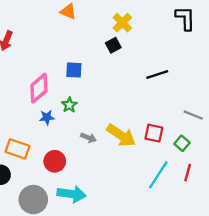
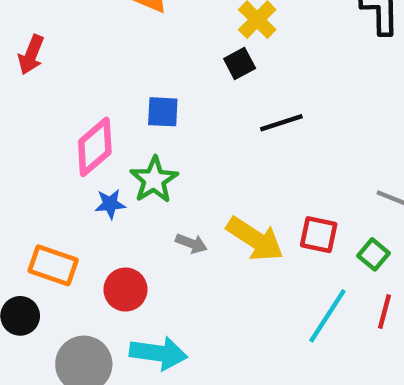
black line: (157, 75) -> (281, 123), moved
green star: (69, 105) -> (154, 180), size x1.5

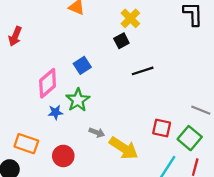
blue square: (163, 112) -> (82, 65), turned -36
yellow arrow: (255, 239) -> (124, 148), moved
green square: (373, 254) -> (190, 138), size x1.5

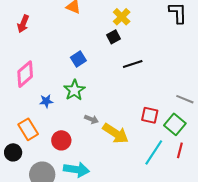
red arrow: (15, 36) -> (23, 24), moved
pink diamond: (48, 83) -> (25, 74), moved
blue star: (55, 112) -> (46, 101), moved
orange rectangle: (26, 144) -> (28, 129), turned 40

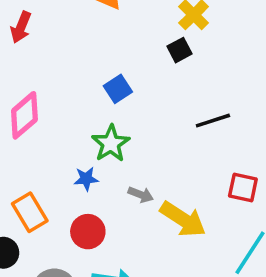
black line: (133, 64) -> (213, 121), moved
blue star: (46, 101) -> (86, 179), moved

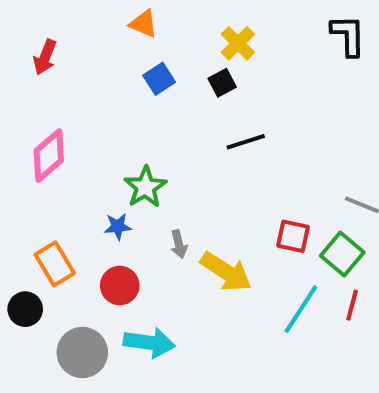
blue square: (118, 89) -> (159, 79), moved
black line: (213, 121) -> (246, 142), moved
gray arrow: (141, 195) -> (179, 244), turned 55

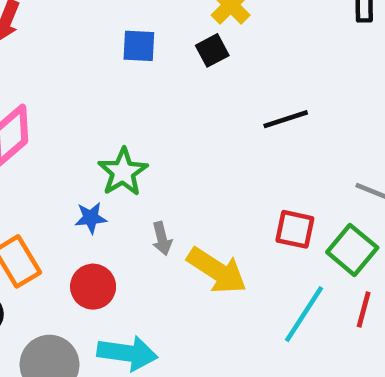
blue square: (159, 79) -> (139, 46), turned 36
black line: (246, 142) -> (286, 119), moved

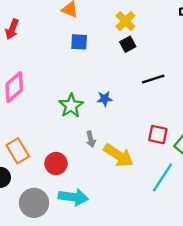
black square: (212, 50) -> (128, 44), moved
blue star: (91, 218) -> (105, 99), moved

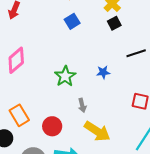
blue square: (79, 42) -> (72, 21), turned -35
blue star: (105, 99) -> (103, 72), moved
yellow arrow: (119, 155) -> (97, 131), moved

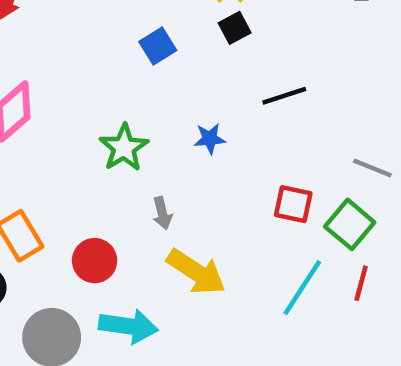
blue square: (72, 21) -> (158, 46), moved

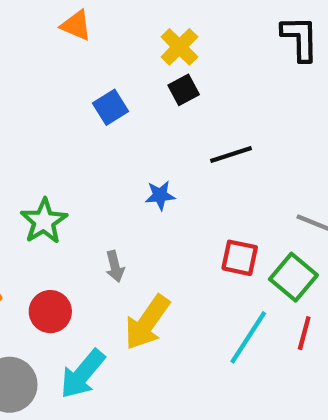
green star: (124, 148) -> (44, 221), moved
yellow arrow: (196, 272) -> (147, 322), turned 92
cyan arrow: (128, 326) -> (83, 374), turned 122

